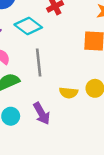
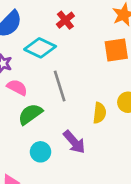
yellow semicircle: (69, 93) -> (100, 113), turned -78

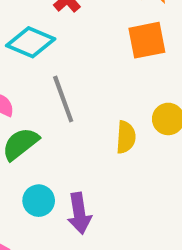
purple arrow: (74, 142) -> (79, 213), moved, turned 35

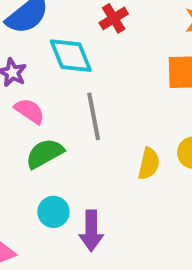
cyan diamond: (31, 42) -> (71, 56), turned 36

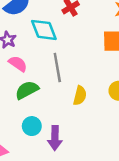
yellow semicircle: (149, 164) -> (80, 96), moved

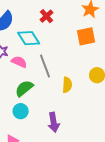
pink semicircle: (18, 64) -> (19, 62), moved
cyan circle: (32, 126) -> (21, 111), moved

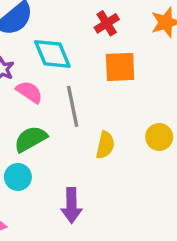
red cross: (46, 16) -> (107, 23), moved
orange square: (86, 36) -> (120, 67), moved

